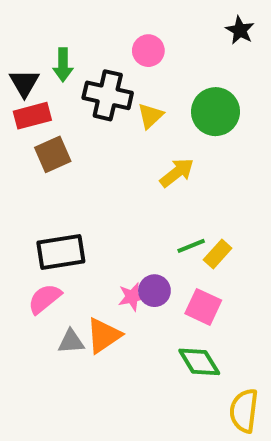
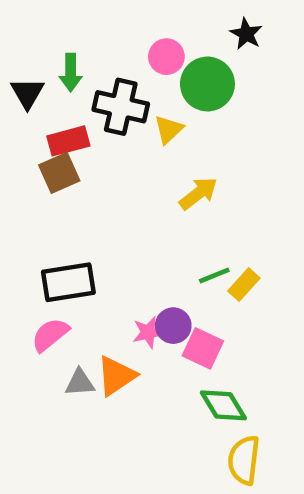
black star: (240, 30) -> (246, 34), moved
green circle: (215, 112) -> (207, 84), moved
red rectangle: (32, 116) -> (68, 141), moved
pink square: (203, 307) -> (203, 348), moved
yellow semicircle: (244, 411) -> (244, 460), moved

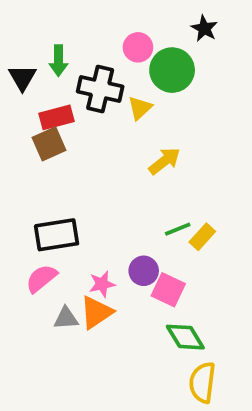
pink star: (148, 332) -> (102, 284), moved

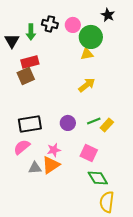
black cross: (100, 89) -> (50, 24), moved, size x0.7
yellow triangle: (140, 108) -> (87, 54), moved, turned 32
purple circle: (144, 271) -> (68, 123), moved

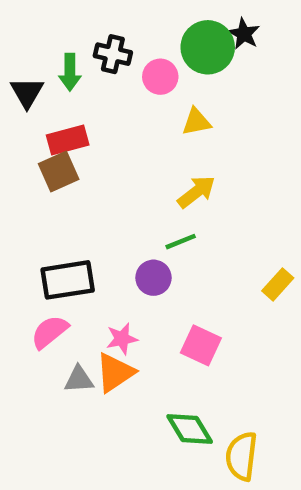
pink circle: (73, 25) -> (160, 77), moved
green circle: (91, 37) -> (208, 47), moved
green line: (94, 121) -> (181, 242), moved
yellow rectangle: (107, 125) -> (278, 284), moved
green diamond: (98, 178) -> (190, 429), moved

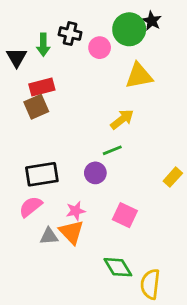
yellow triangle: (196, 122) -> (139, 76), moved, size x1.5
orange triangle: (115, 373) -> (71, 232), turned -40

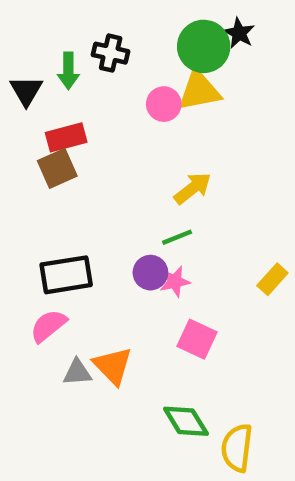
pink circle: (100, 48) -> (164, 104), moved
yellow triangle: (139, 76) -> (199, 91), moved
pink star: (76, 211) -> (175, 281), moved

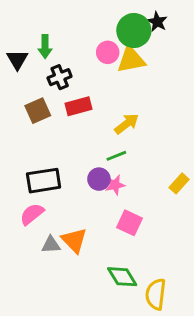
black cross: (111, 53) -> (60, 77), moved, turned -35
pink circle: (164, 104) -> (108, 52), moved
red rectangle: (66, 137) -> (79, 106), moved

